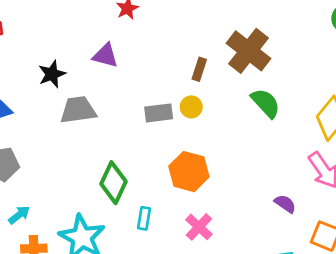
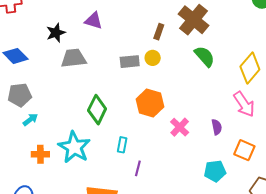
purple semicircle: (285, 204) -> (217, 127), turned 42
cyan arrow: (19, 215) -> (30, 120), moved
cyan rectangle: (144, 218) -> (122, 145), moved
pink cross: (199, 227) -> (180, 127), moved

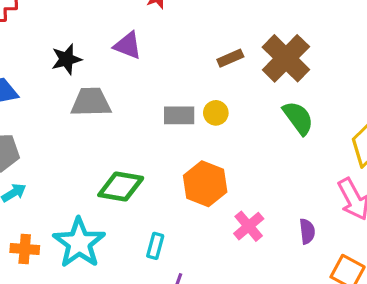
brown rectangle: (159, 32) -> (230, 58), moved, turned 42
green diamond: (97, 110) -> (121, 187), turned 68

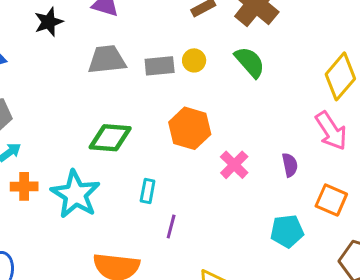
gray trapezoid: (91, 102) -> (107, 60), moved
green semicircle: (298, 118) -> (250, 62), moved
orange cross: (25, 249) -> (24, 186), moved

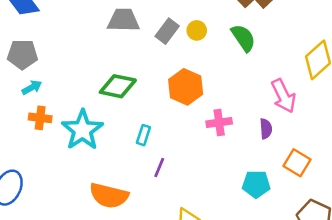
gray rectangle: (160, 66) -> (167, 31), turned -55
pink arrow: (331, 131) -> (283, 96), moved
pink cross: (234, 165) -> (219, 123), turned 30

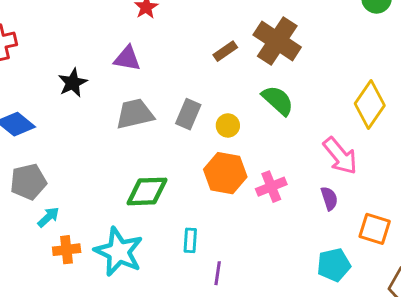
yellow circle: (197, 30) -> (228, 125), moved
pink cross: (219, 123) -> (271, 187), moved

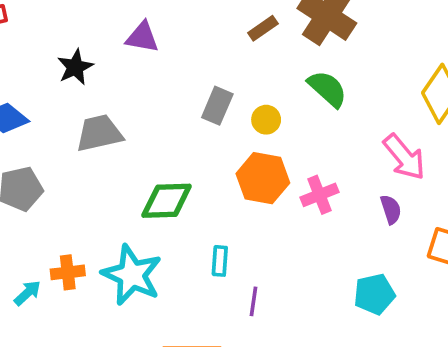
gray trapezoid: (135, 114) -> (99, 133), moved
cyan arrow: (48, 217) -> (27, 293), moved
cyan pentagon: (334, 265) -> (374, 294), moved

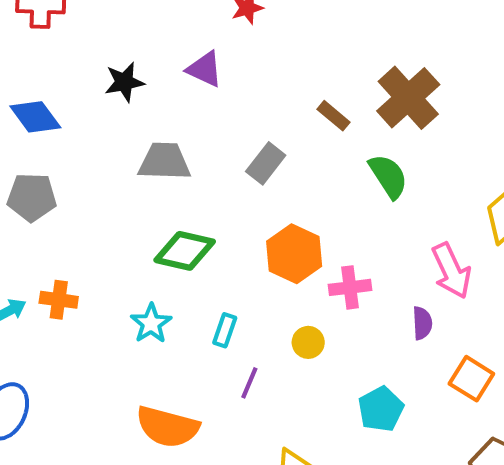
brown rectangle: (263, 28) -> (334, 116), moved, turned 60
yellow circle: (266, 120) -> (308, 342), moved
gray trapezoid: (99, 133) -> (164, 161), moved
cyan star: (132, 275) -> (151, 323), moved, size x0.6
cyan pentagon: (374, 294) -> (381, 409), turned -30

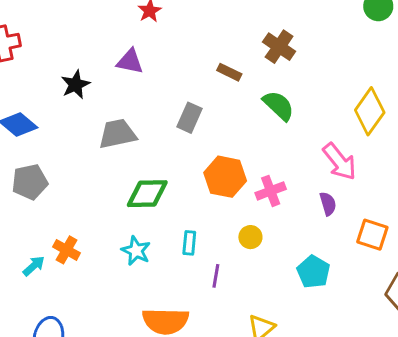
brown cross: (408, 98) -> (279, 47), size x0.7
orange cross: (59, 300) -> (67, 250), turned 35

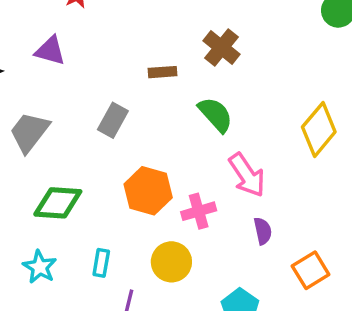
brown rectangle: (229, 72) -> (162, 72), turned -35
gray trapezoid: (118, 134) -> (29, 132), turned -45
pink arrow: (339, 162) -> (247, 175), moved
orange square: (372, 235) -> (311, 270), turned 36
yellow circle: (250, 237) -> (171, 262), size x1.5

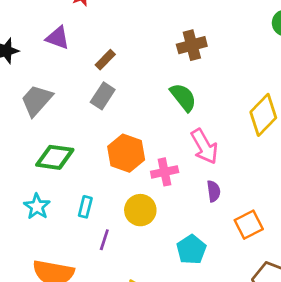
brown cross: (221, 48) -> (192, 45), turned 32
brown rectangle: (162, 72) -> (105, 60), moved, turned -45

